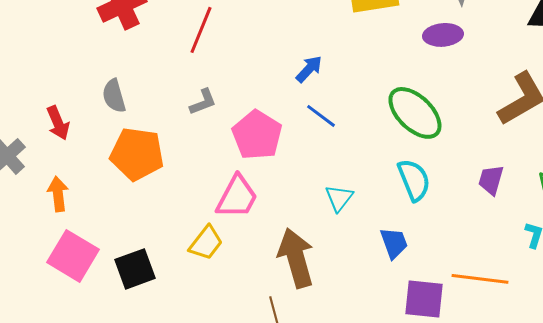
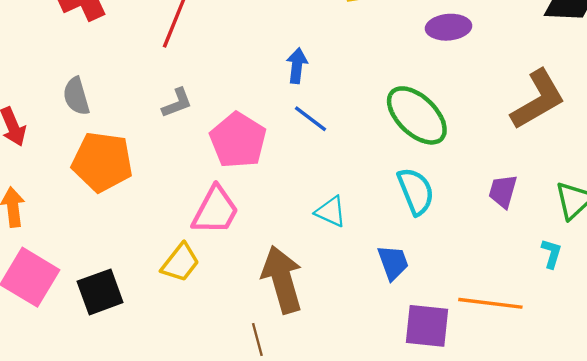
blue arrow: (309, 69) -> (297, 66), turned -36
cyan triangle: (339, 198) -> (331, 212), turned -44

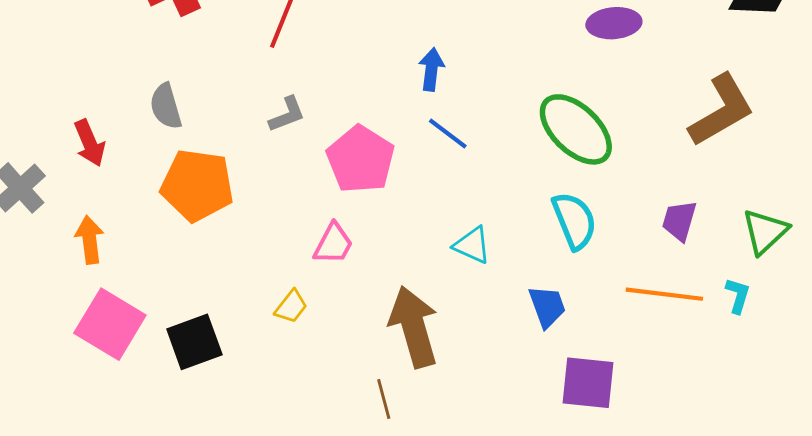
pink trapezoid: (215, 210) -> (333, 244), size x0.7
yellow trapezoid: (180, 263) -> (291, 306), size x0.7
orange line: (490, 303) -> (664, 294), moved

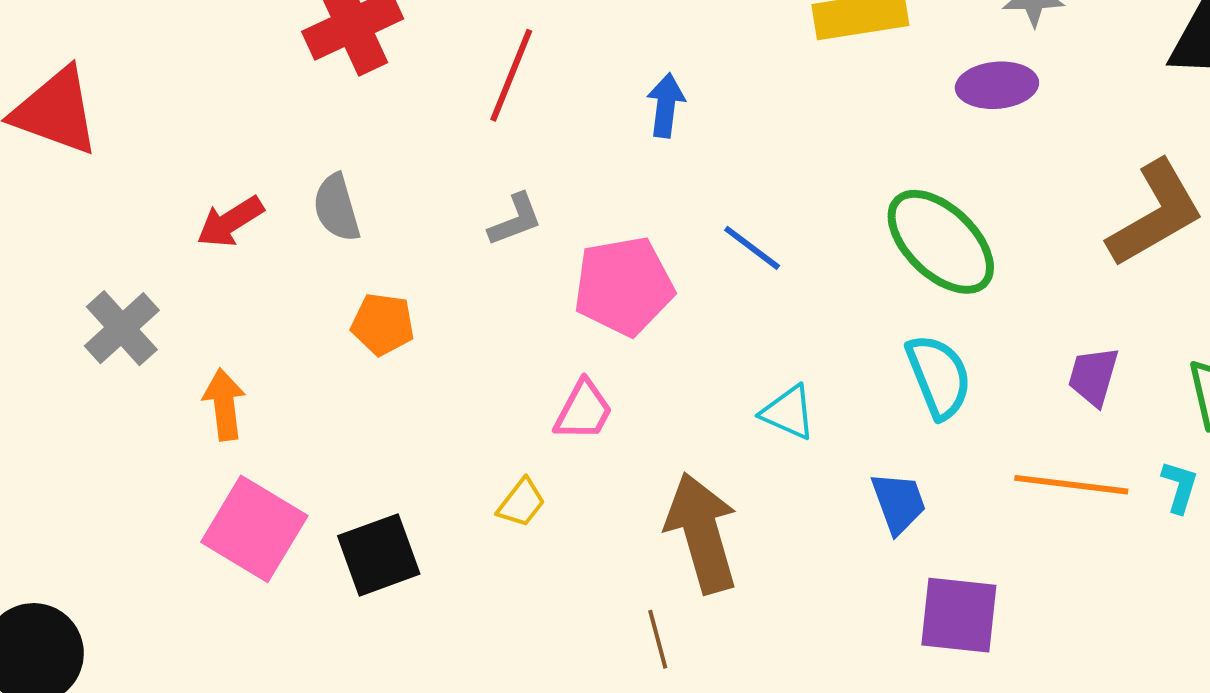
blue arrow: (431, 69) -> (666, 105), moved
red arrow: (90, 143) -> (230, 222), moved, turned 81
pink pentagon: (361, 159) -> (624, 286), turned 30
orange pentagon: (197, 185) -> (383, 324), size x0.6

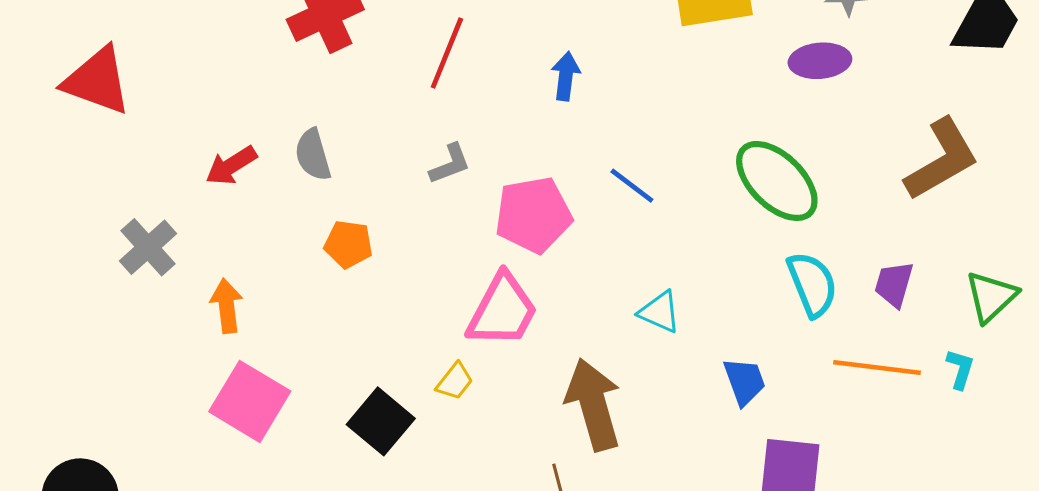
cyan semicircle: (939, 376) -> (812, 284), moved
pink trapezoid: (583, 410) -> (502, 310), size x1.6
black square: (379, 555) -> (381, 421), moved, turned -30

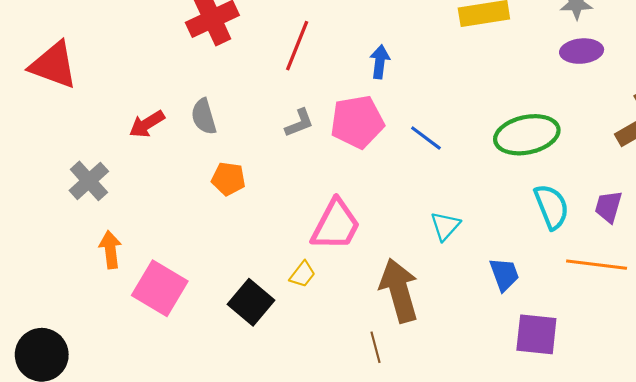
purple ellipse: (820, 61) -> (582, 51), moved
green ellipse: (777, 181) -> (527, 135), turned -56
pink pentagon: (533, 215) -> (357, 122), moved
orange arrow: (227, 306) -> (110, 250), moved
cyan triangle: (660, 312) -> (445, 226), turned 48

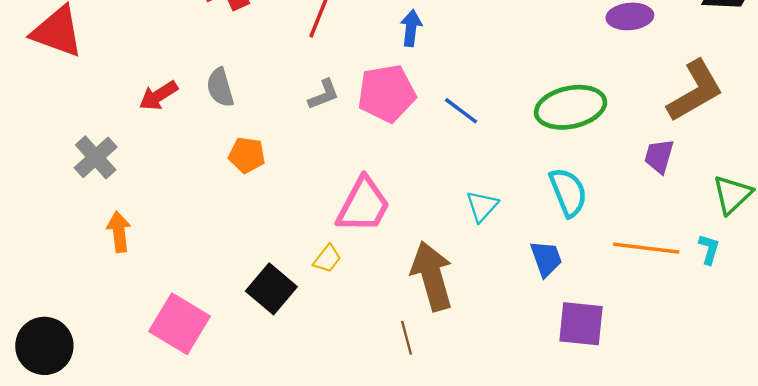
cyan semicircle: (551, 207) -> (568, 192), moved
purple trapezoid: (608, 207) -> (659, 156), moved
pink square: (160, 288) -> (179, 324), moved

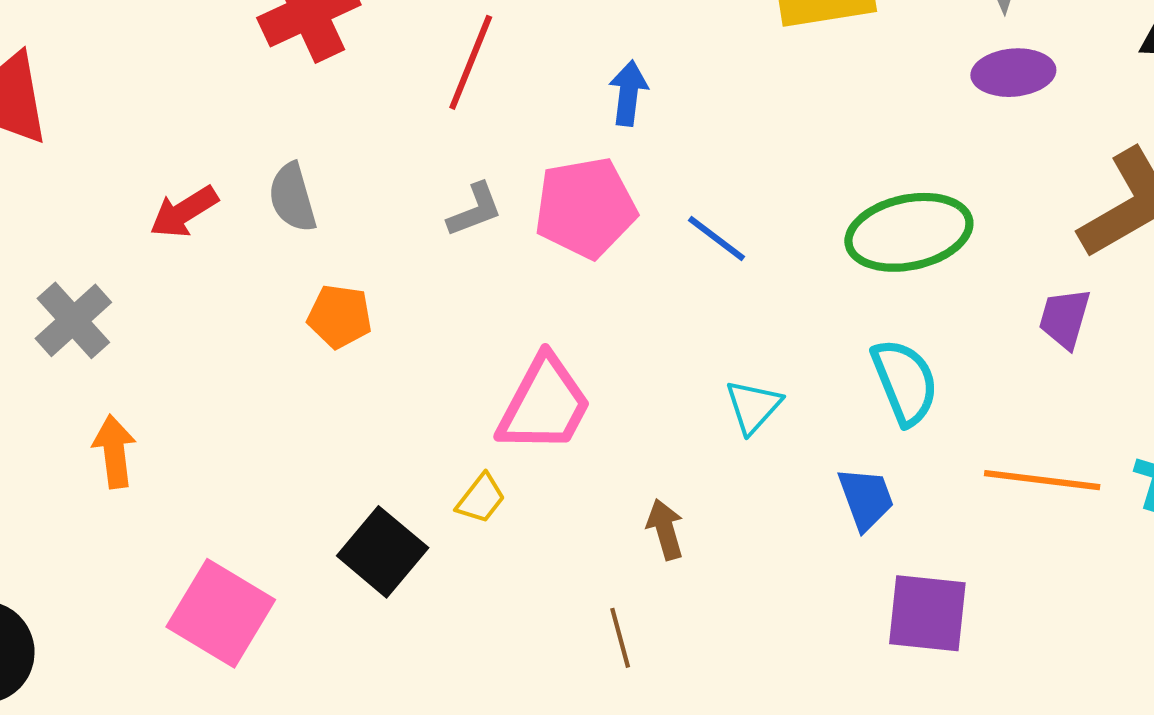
brown arrow: (432, 276) -> (665, 529), size x0.5

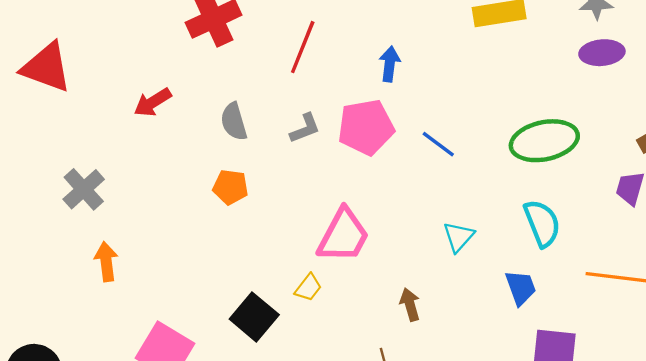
gray semicircle: (292, 198) -> (234, 122), moved
red arrow: (184, 212) -> (153, 102), moved

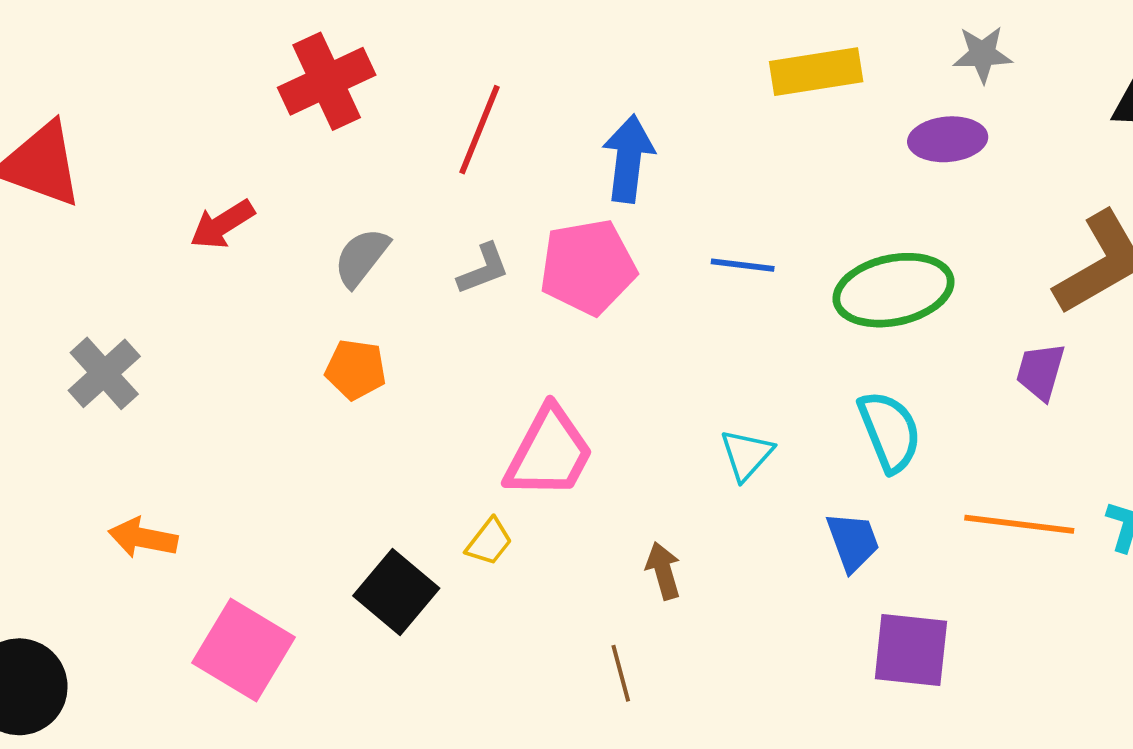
purple ellipse: (602, 53) -> (948, 139), moved
blue arrow: (390, 64) -> (628, 159), size x1.4
gray semicircle: (234, 122) -> (361, 257), turned 54
blue line: (438, 144) -> (743, 265), moved, turned -30
orange arrow: (106, 262) -> (143, 538), moved, turned -72

